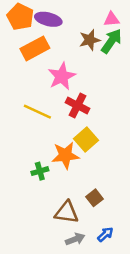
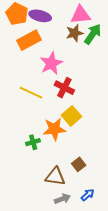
pink triangle: (111, 19) -> (81, 15), moved, size x1.5

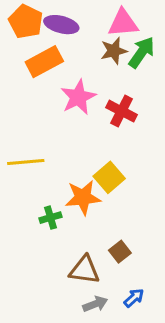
red cross: (64, 88) -> (122, 111), moved
yellow line: (31, 93) -> (26, 162), moved, turned -30

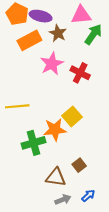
brown star: (114, 51) -> (58, 33), moved, turned -30
green cross: (50, 218) -> (33, 143), size x1.6

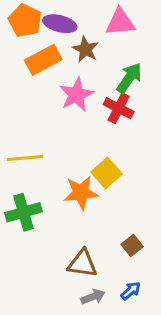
green arrow: (93, 34) -> (129, 78), moved
green cross: (33, 143) -> (24, 212), moved
brown square: (79, 165) -> (132, 245), moved

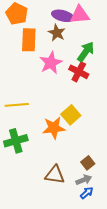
purple ellipse: (60, 24) -> (63, 16), moved
orange rectangle: (43, 60) -> (29, 40), turned -60
gray arrow: (93, 297) -> (84, 180), moved

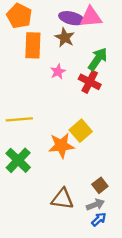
pink star: (51, 63) -> (58, 72), size x0.6
green cross: (16, 141) -> (18, 160), turned -30

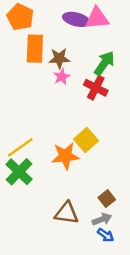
brown star: (65, 38) -> (59, 58), moved, turned -30
yellow line: (19, 119) -> (20, 147), moved, turned -30
blue arrow: (99, 219) -> (106, 235), turned 77

